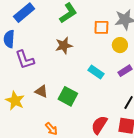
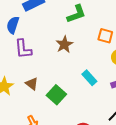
brown star: (64, 46) -> (64, 44), turned -30

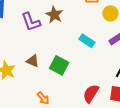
purple L-shape: (23, 49) -> (31, 22), moved

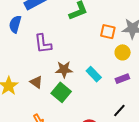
brown star: (54, 15) -> (64, 69), moved, turned 30

